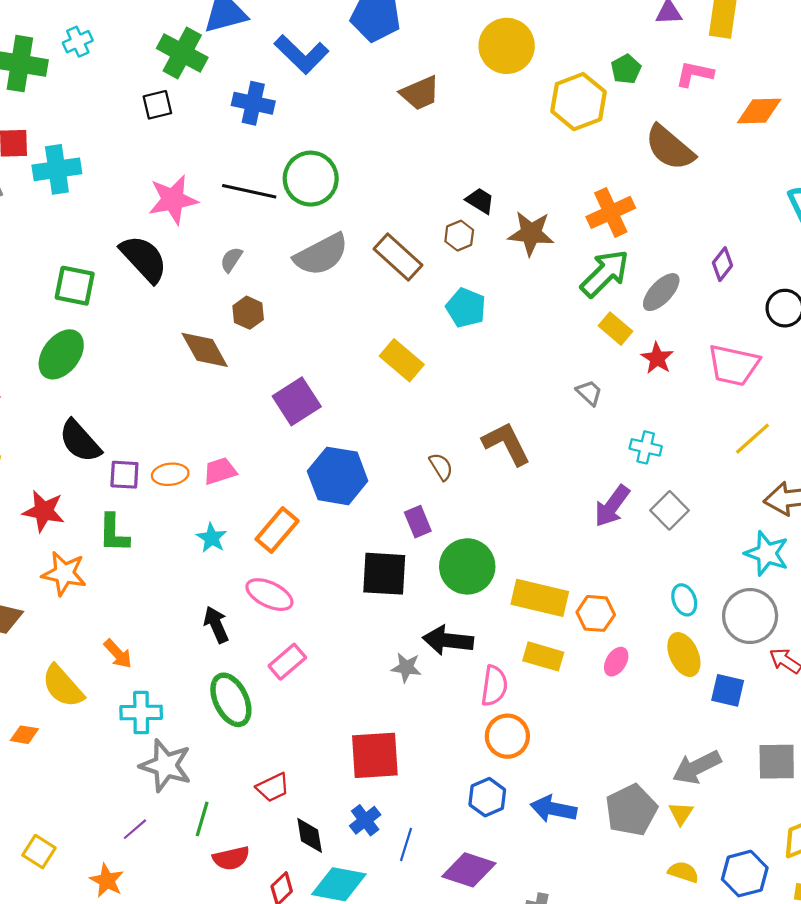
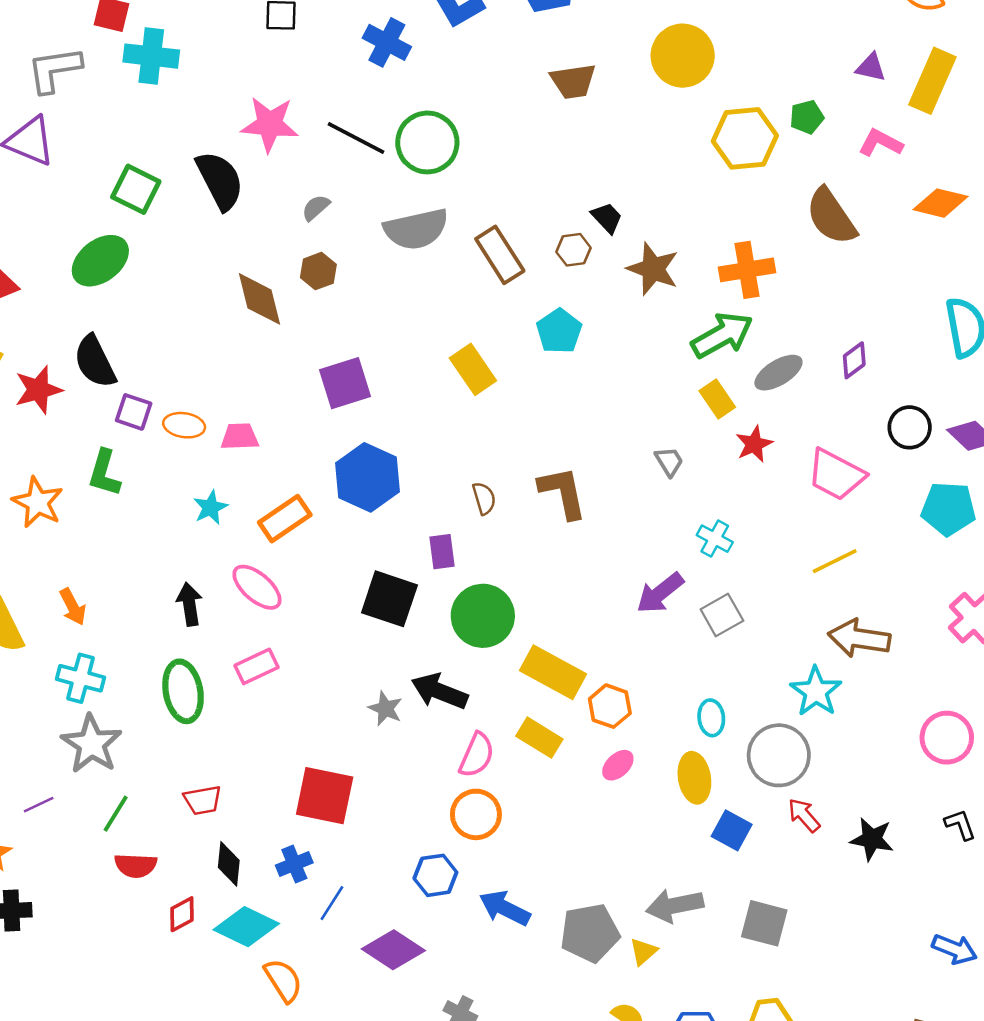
red star: (44, 511) -> (38, 390), moved, turned 30

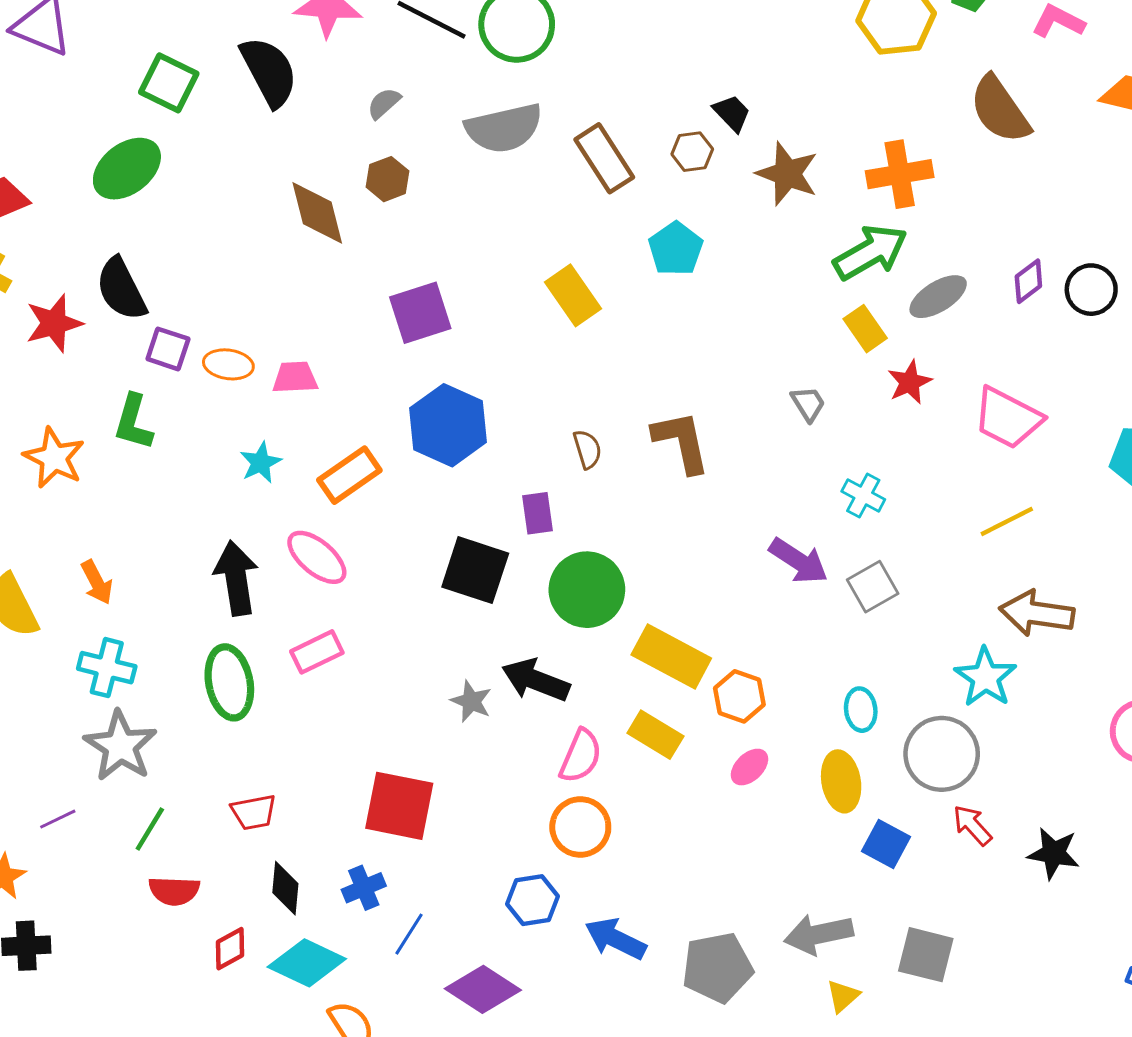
black circle: (910, 427) -> (1091, 290), moved
purple arrow: (660, 593) -> (798, 561), turned -108
black arrow: (189, 604) -> (236, 578), size x1.4
yellow triangle: (643, 951) -> (843, 996), moved

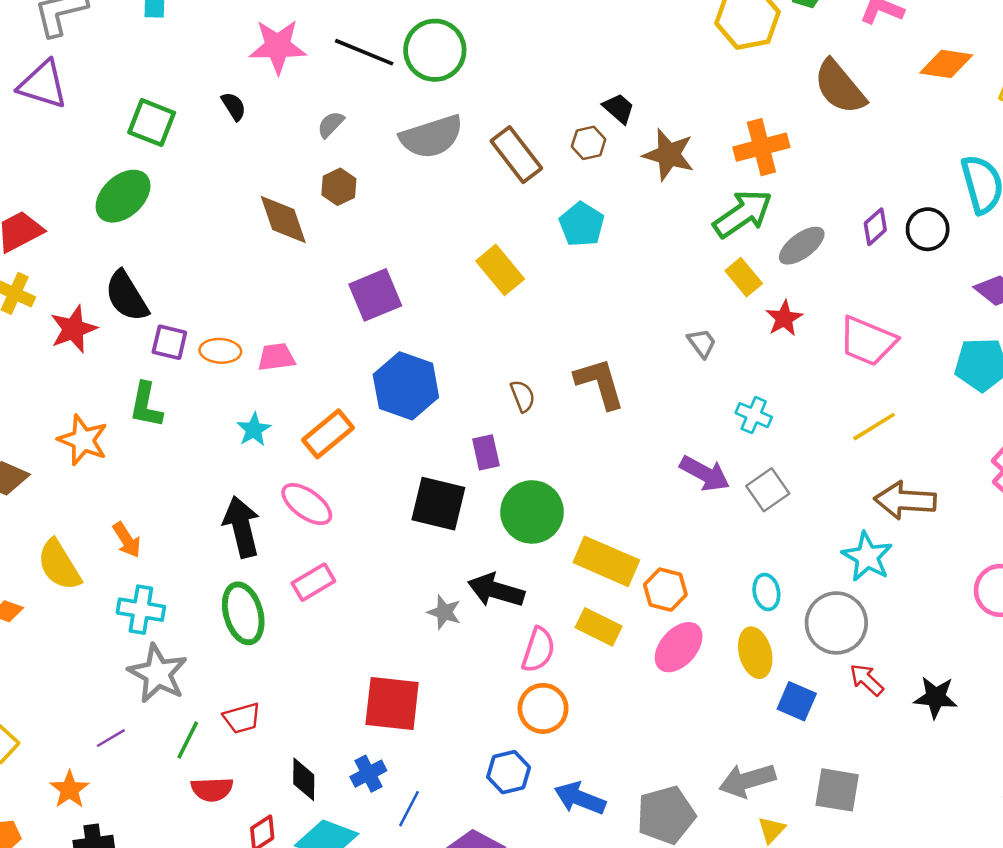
black semicircle: (269, 72) -> (234, 106), size x0.5
pink ellipse: (749, 767) -> (679, 647), size x1.6
red trapezoid: (254, 812) -> (242, 718), moved

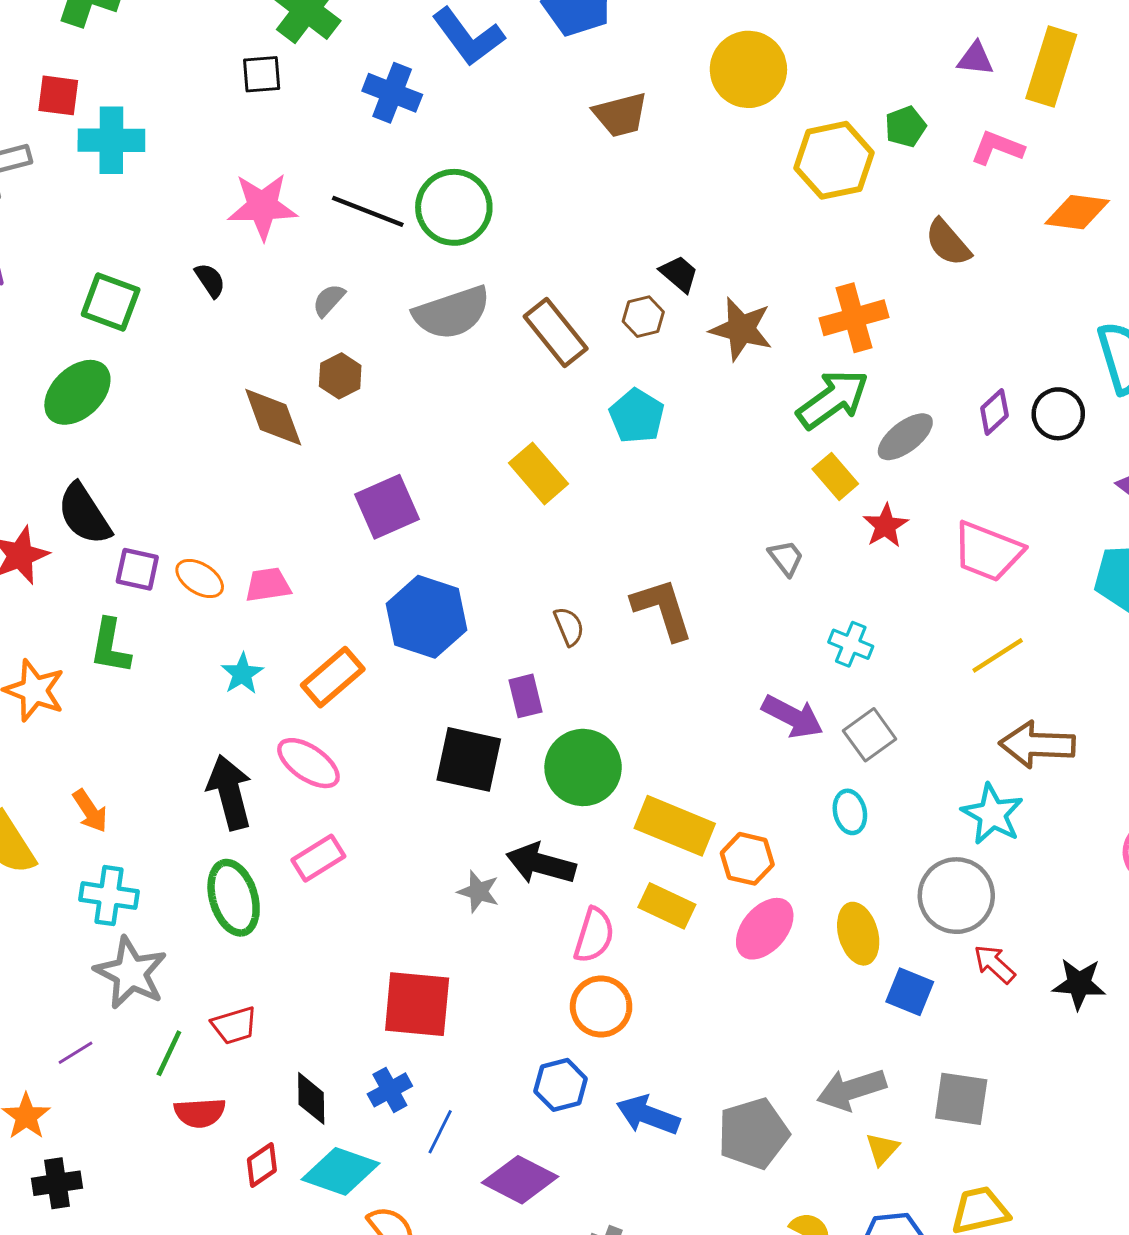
brown semicircle: (840, 87) -> (948, 243), size x0.7
orange ellipse: (220, 351) -> (200, 578), turned 30
cyan ellipse: (766, 592) -> (850, 812), moved

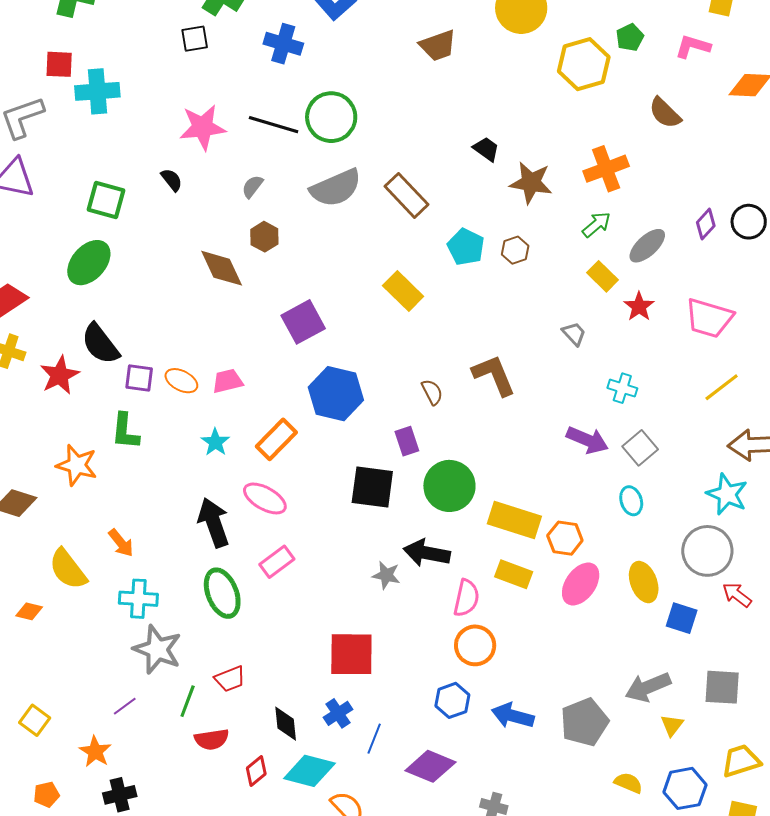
brown hexagon: (643, 317) -> (515, 250), moved
green arrow: (833, 399) -> (596, 225), size x0.6

